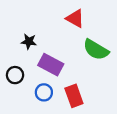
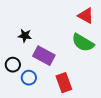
red triangle: (75, 18) -> (86, 16), moved
blue circle: (44, 92) -> (29, 78), moved

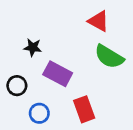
red triangle: (86, 16) -> (99, 21), moved
blue circle: (29, 78) -> (39, 113), moved

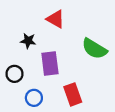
red triangle: (99, 21) -> (56, 19), moved
purple rectangle: (58, 74) -> (50, 64), turned 55

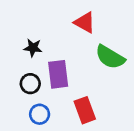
red triangle: (56, 19) -> (85, 22), moved
black circle: (14, 74) -> (30, 84), moved

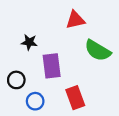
red triangle: (85, 22) -> (75, 20), turned -42
black circle: (30, 84) -> (16, 80), moved

